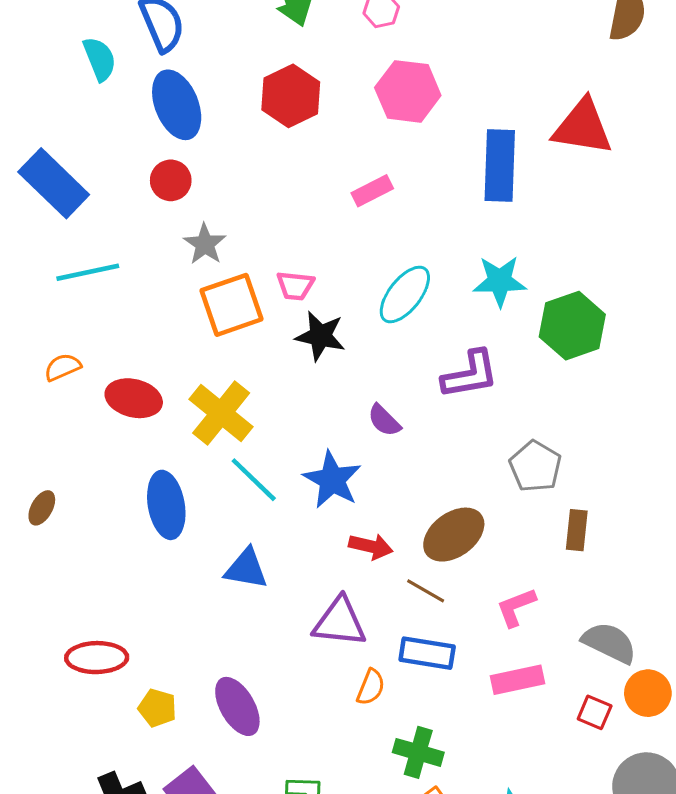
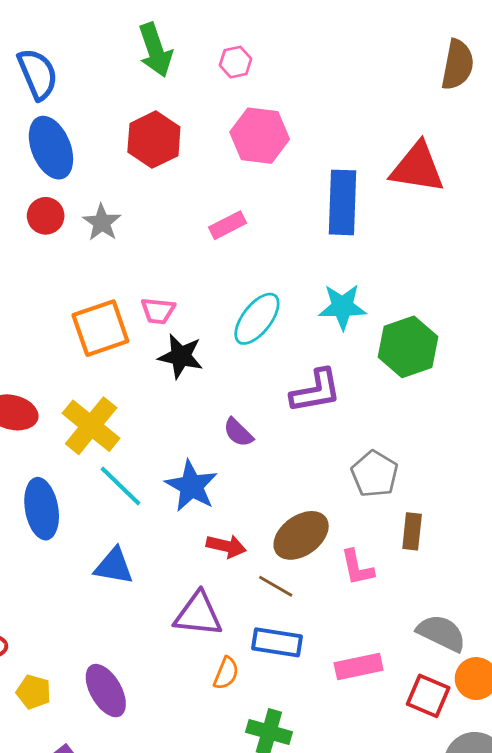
gray star: (205, 244) -> (102, 222), moved
pink L-shape: (516, 607) -> (357, 568), moved, turned -81
red square: (595, 712) -> (428, 696), size x1.4

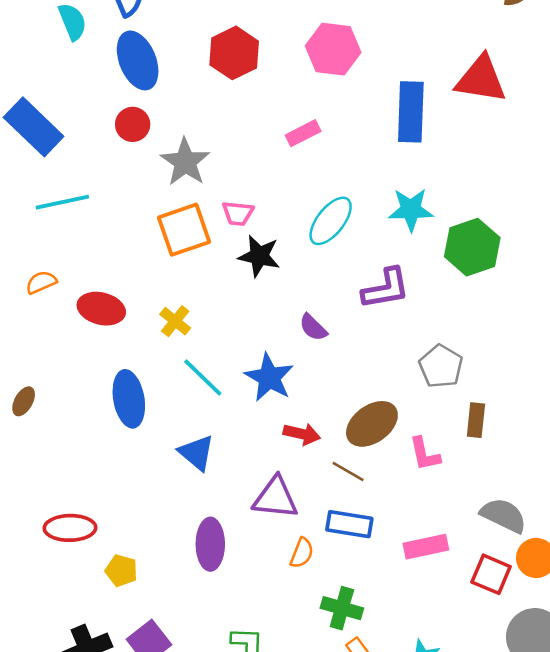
gray star: (102, 222) -> (185, 162), moved, size x1.4
yellow cross: (91, 426) -> (175, 321), size x0.6
blue triangle: (114, 566) -> (197, 453), turned 30
purple ellipse: (106, 691) -> (210, 544), moved, turned 30

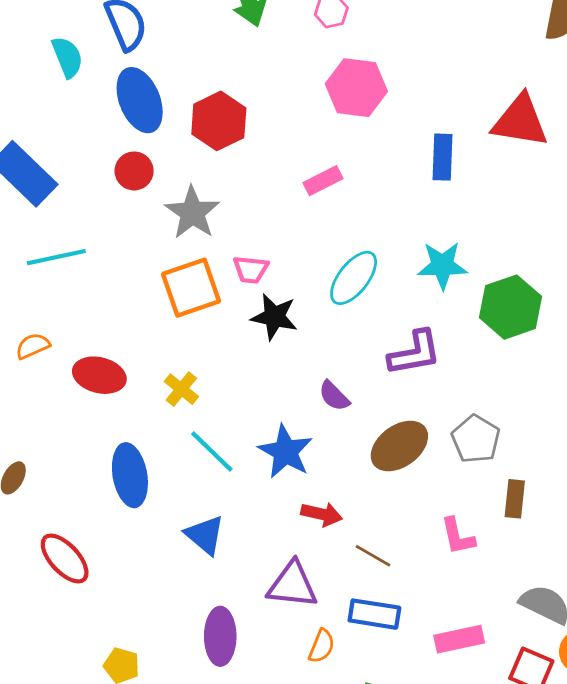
red hexagon: (234, 53) -> (219, 121), moved
blue rectangle: (411, 112) -> (442, 157), size x0.7
brown ellipse: (372, 424) -> (399, 446), moved
red ellipse: (70, 528) -> (65, 559), moved, turned 48

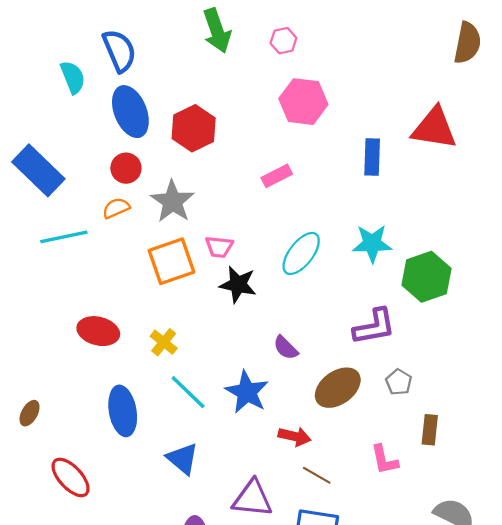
orange semicircle: (33, 346) -> (116, 208), moved
purple L-shape: (415, 353) -> (374, 327), moved
gray pentagon: (476, 439) -> (399, 382), size x0.7
red arrow: (322, 514) -> (295, 436), moved

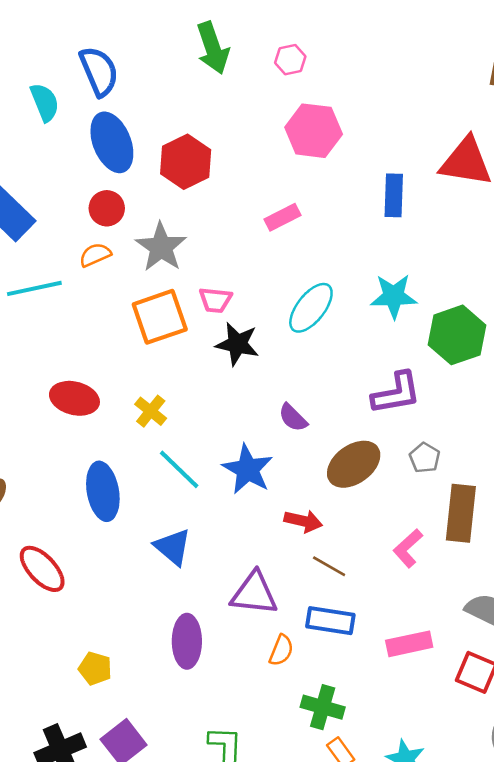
brown rectangle: (430, 430) -> (461, 513), size x1.6
pink L-shape: (384, 460) -> (408, 548), turned 60

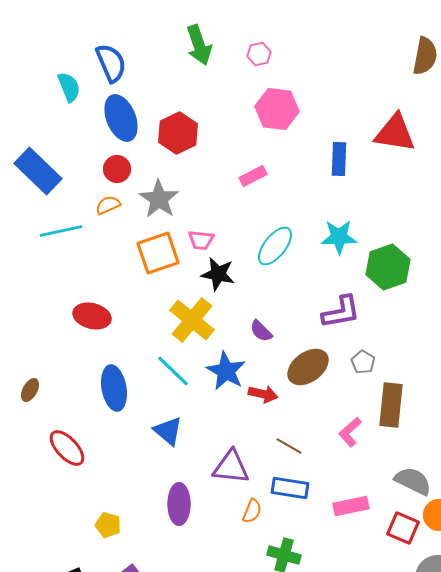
yellow cross: (151, 411) -> (192, 320), moved, size x1.8
red arrow: (303, 521) -> (263, 394), moved

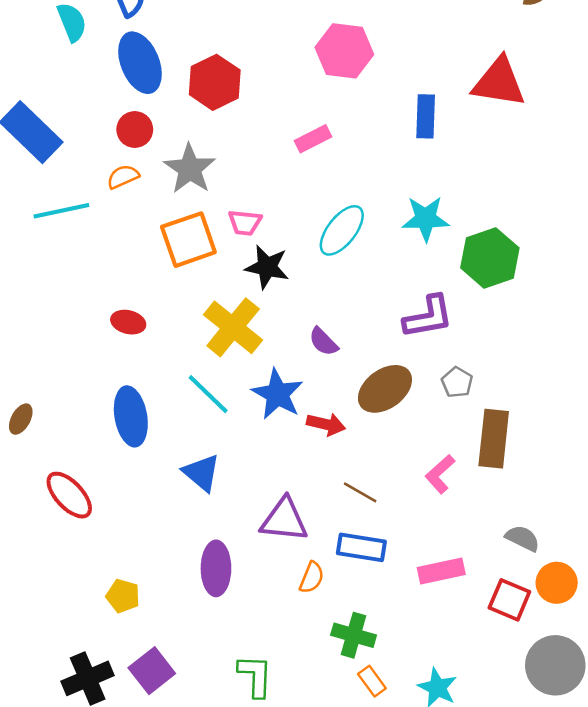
red ellipse: (92, 316) -> (128, 322), moved, size x0.7
gray semicircle: (413, 481) -> (523, 538), size x0.7

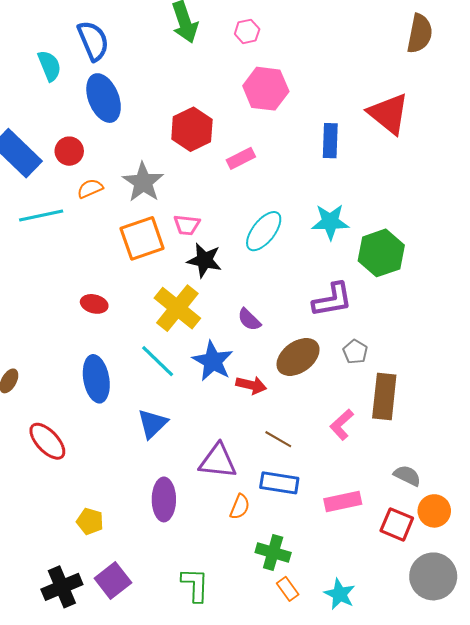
red hexagon: (215, 82) -> (192, 129), moved
red triangle: (499, 82) -> (389, 114), turned 30
red circle: (135, 129) -> (69, 151), moved
blue triangle: (202, 473) -> (152, 424), turned 36

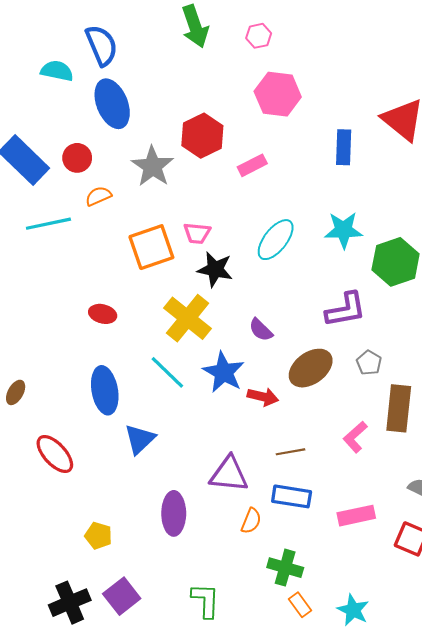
cyan semicircle: (49, 66) -> (57, 71), turned -56
gray star: (143, 182) -> (152, 166), moved
blue triangle: (152, 424) -> (140, 439), moved
brown line: (278, 439) -> (290, 452), turned -40

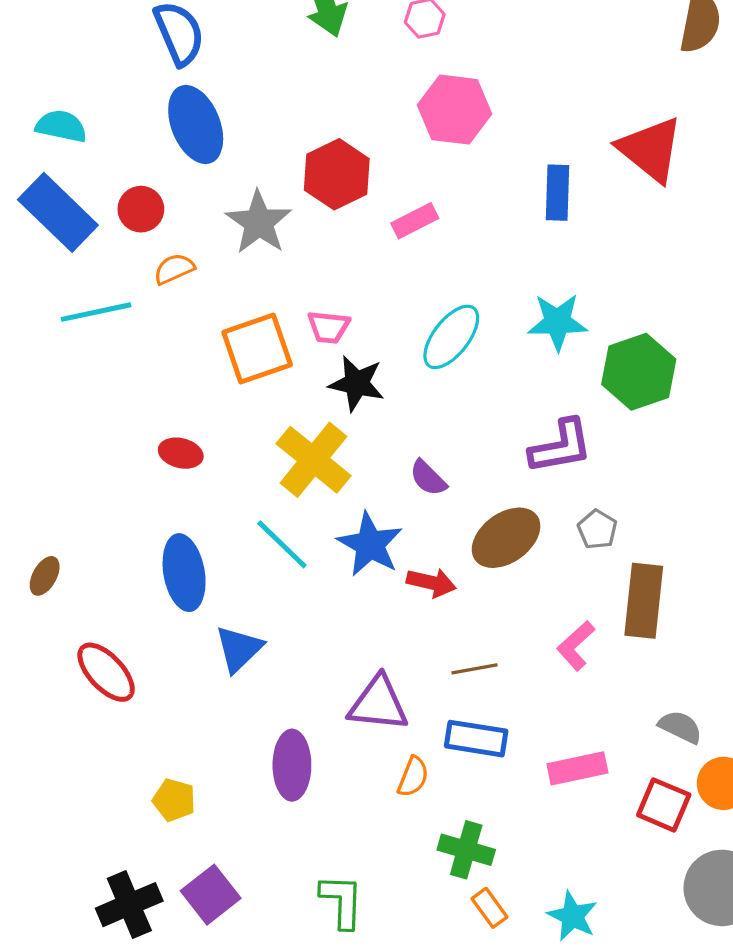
cyan semicircle: (57, 71) -> (61, 126), moved

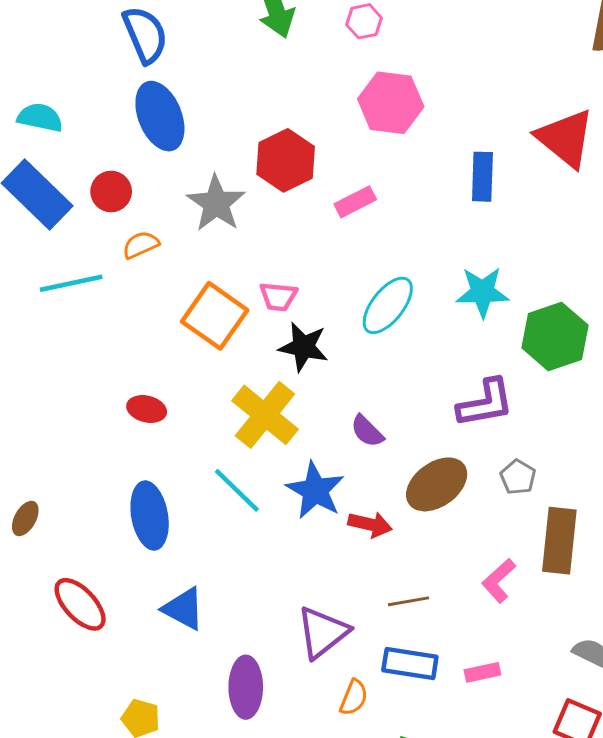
orange square: (257, 349) -> (215, 316), turned -36
blue triangle: (239, 649) -> (184, 609), moved, turned -48
purple triangle: (378, 704) -> (323, 632), turned -44
pink rectangle: (577, 768) -> (482, 672), moved, size x0.7

